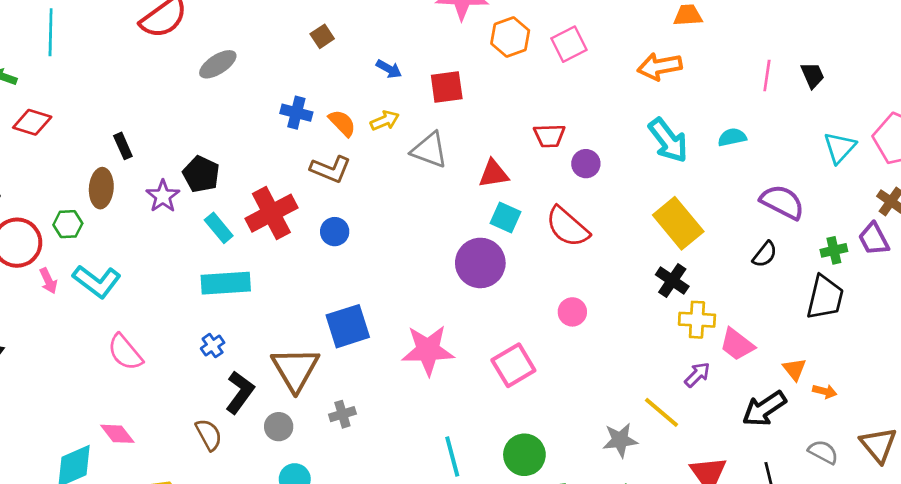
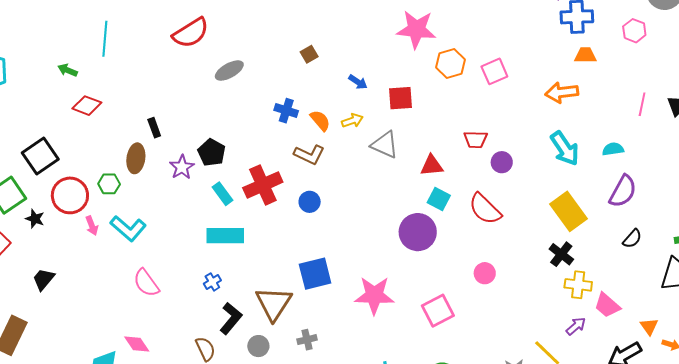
purple semicircle: (782, 202) -> (623, 191), moved, turned 88

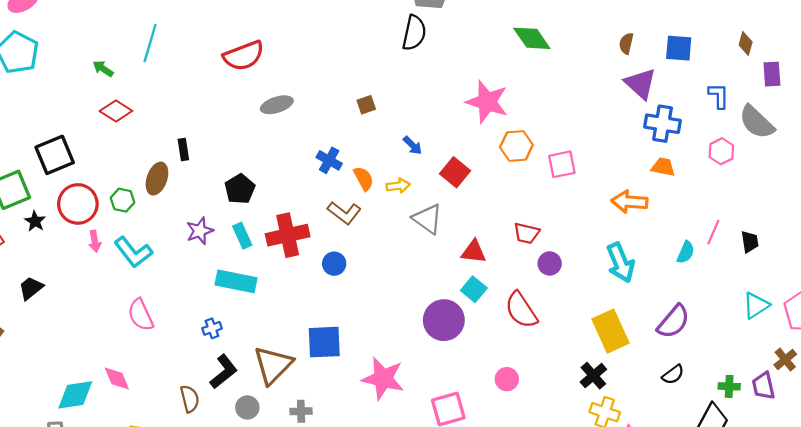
red square: (401, 98) -> (455, 172), turned 32
cyan semicircle: (613, 149) -> (686, 252), moved, turned 110
purple star: (182, 167) -> (200, 231), moved

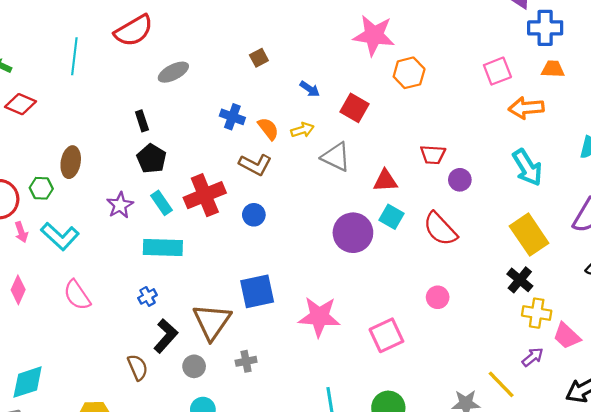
cyan line: (150, 43) -> (74, 56), moved
black rectangle: (183, 149) -> (142, 121), moved
pink square: (562, 164) -> (497, 71), moved
purple circle: (444, 320) -> (353, 233), moved
pink diamond: (117, 378) -> (18, 290), moved, turned 56

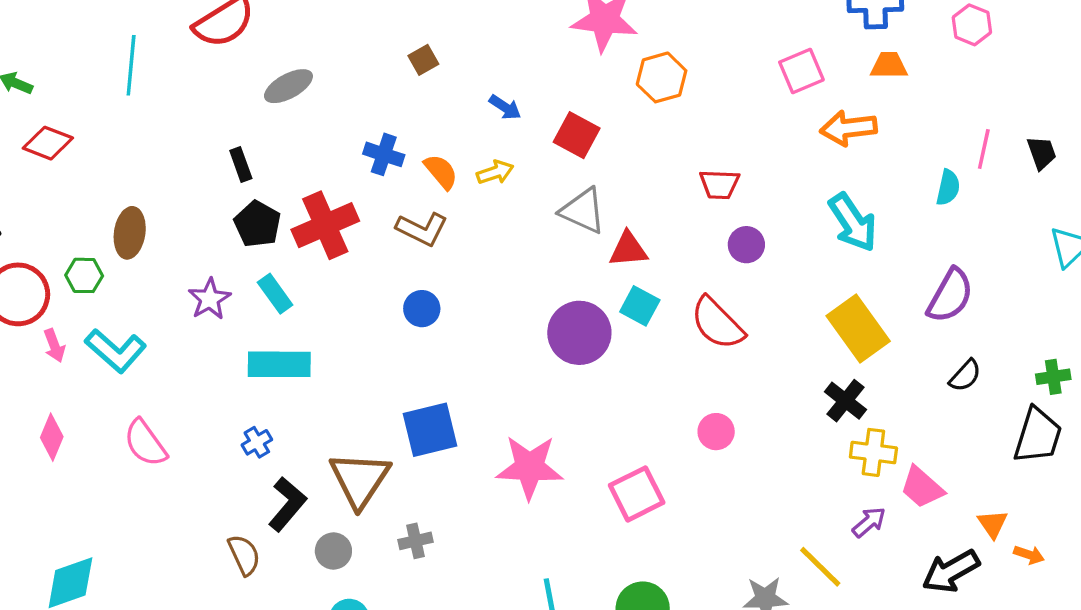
red trapezoid: (433, 155) -> (719, 184), moved
gray triangle: (336, 157) -> (583, 211), moved
red cross: (205, 195) -> (325, 225), moved

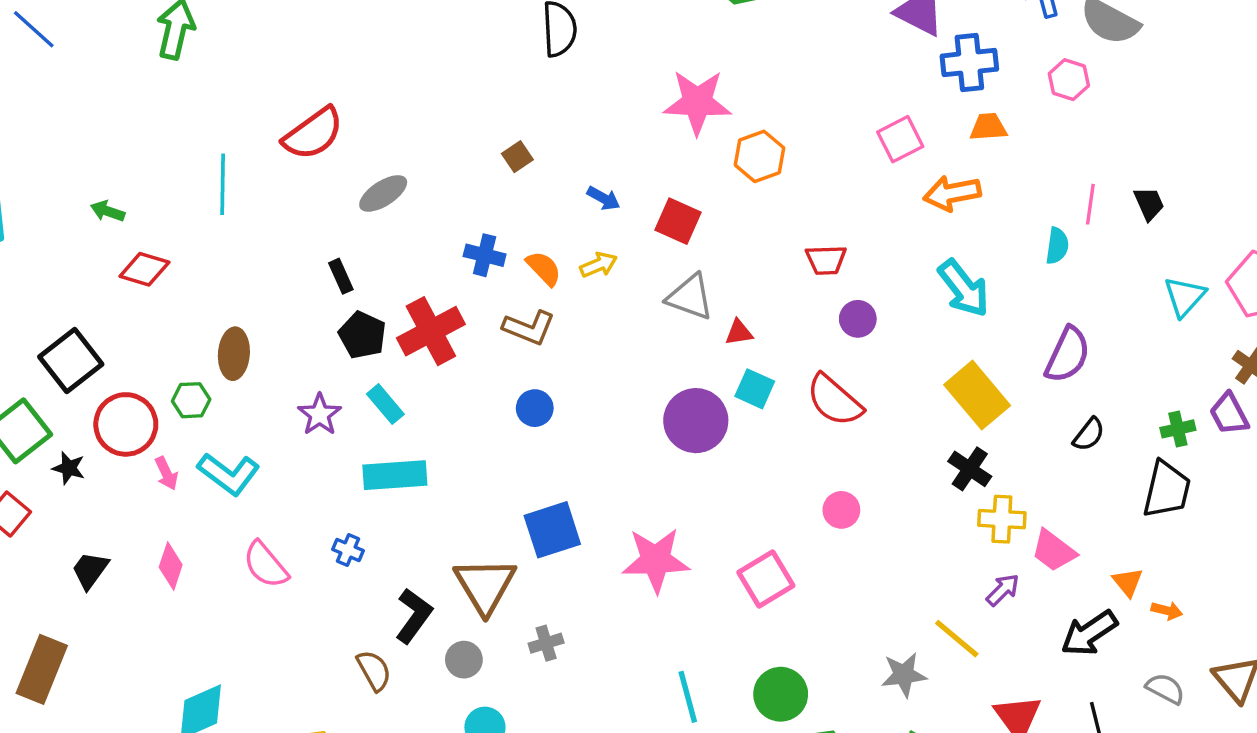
red triangle: (628, 249) -> (739, 332), size x0.7
blue cross: (257, 442) -> (348, 550), moved, turned -32

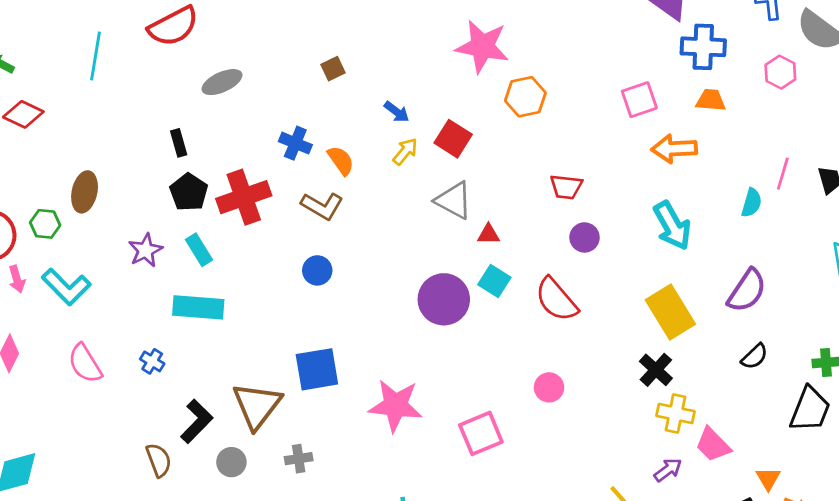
yellow arrow: (599, 265) -> (405, 152), moved, turned -36

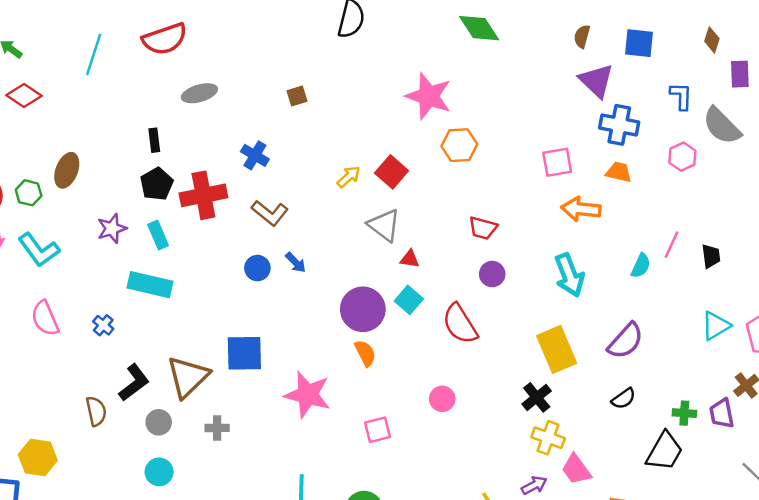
blue arrow: (397, 112) -> (296, 262), moved
orange semicircle: (341, 160) -> (365, 353), moved
pink square: (481, 433) -> (378, 430), size x0.7

